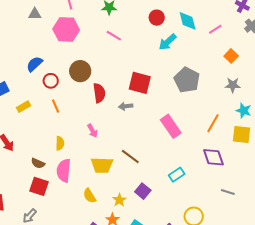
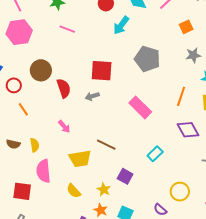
orange square: (231, 56) -> (186, 27), turned 32
brown semicircle: (38, 163) -> (13, 144), moved

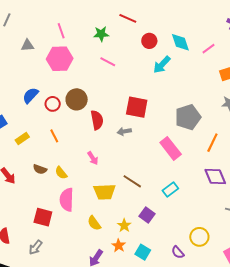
gray pentagon: (147, 59) -> (188, 117), moved, turned 30
red circle: (14, 85) -> (53, 104), moved
yellow semicircle: (35, 145) -> (61, 173), turned 144
cyan rectangle: (155, 154) -> (170, 189), moved

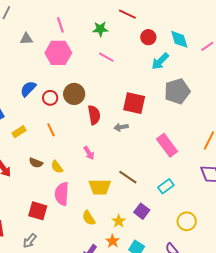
gray pentagon: (188, 117) -> (177, 91), moved
yellow circle: (199, 237) -> (187, 221), moved

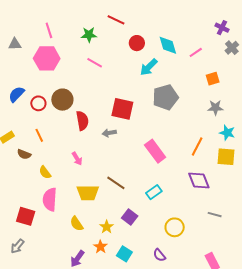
brown semicircle: (36, 163) -> (24, 154), moved

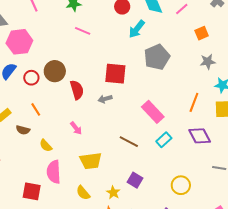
pink hexagon: (47, 58) -> (19, 42), moved
brown line: (116, 183) -> (129, 142), moved
cyan rectangle: (154, 192) -> (164, 140), moved

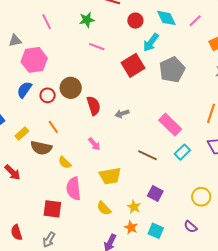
red square: (115, 74) -> (133, 65), moved, turned -35
brown semicircle: (23, 130) -> (41, 148), size x1.5

